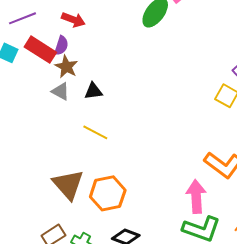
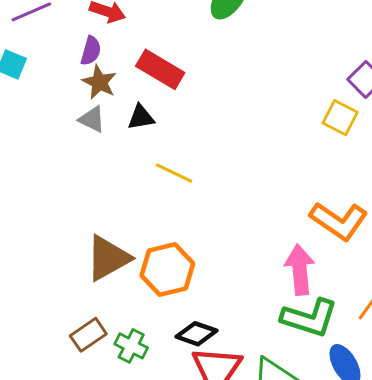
red rectangle: (40, 50) -> (160, 69), moved
yellow line: (95, 132) -> (174, 173), moved
brown triangle: (68, 185) -> (108, 258), turned 44

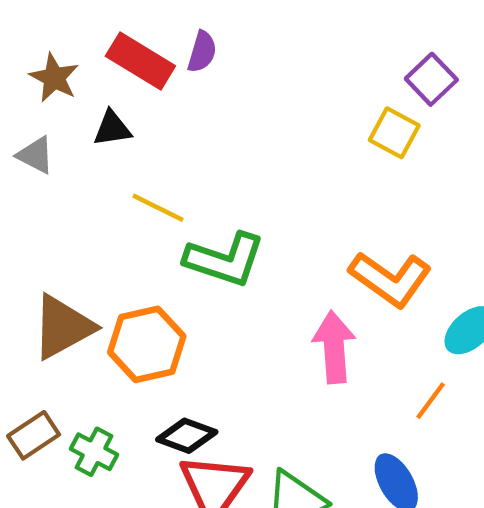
purple semicircle: (91, 51) -> (202, 52), moved
gray triangle: (92, 119) -> (35, 155), moved
green L-shape: (309, 318) -> (225, 260), moved

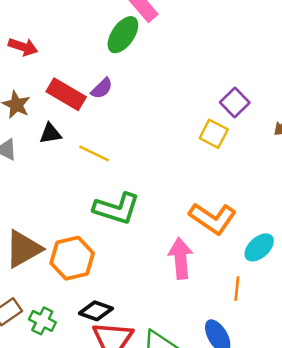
purple semicircle: (202, 52) -> (102, 88), turned 30
yellow line: (158, 208) -> (94, 154), moved
orange line: (431, 401) -> (237, 289), turned -30

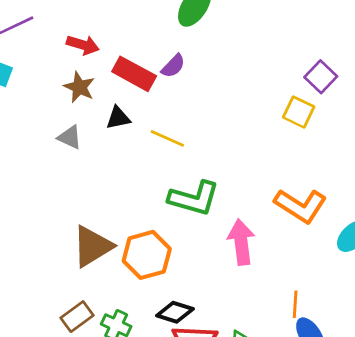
red arrow: (23, 47) -> (83, 45), moved
pink arrow: (181, 258) -> (241, 242), moved
orange line: (237, 289) -> (295, 304), moved

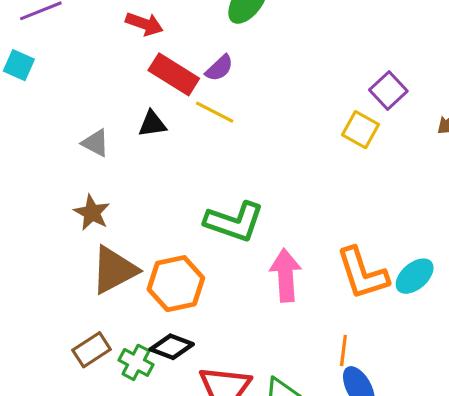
red arrow: (83, 45) -> (144, 24), moved
brown star: (79, 87) -> (92, 213), moved
yellow line: (167, 138) -> (215, 112), moved
orange L-shape: (301, 206) -> (362, 273), moved, turned 36
black diamond: (175, 312) -> (172, 347), moved

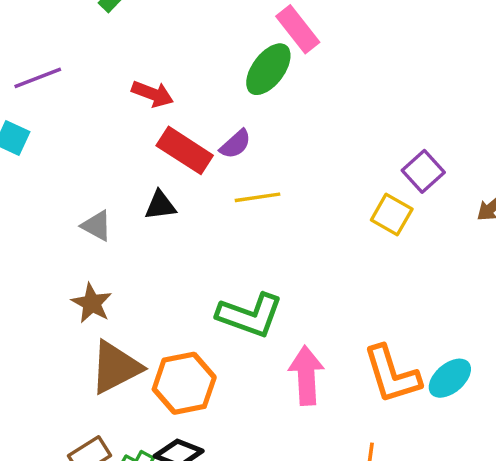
yellow line: (215, 112) -> (257, 197), moved, turned -36

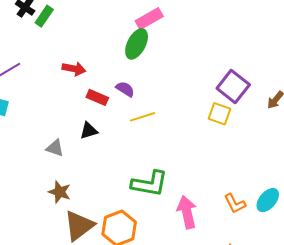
pink rectangle: (298, 29) -> (149, 19), turned -72
purple semicircle: (235, 144) -> (125, 89), turned -96
red rectangle: (185, 150) -> (97, 97), size x0.7
purple square: (423, 171) -> (233, 87), size x1.4
orange L-shape: (392, 374) -> (235, 204), size x0.6

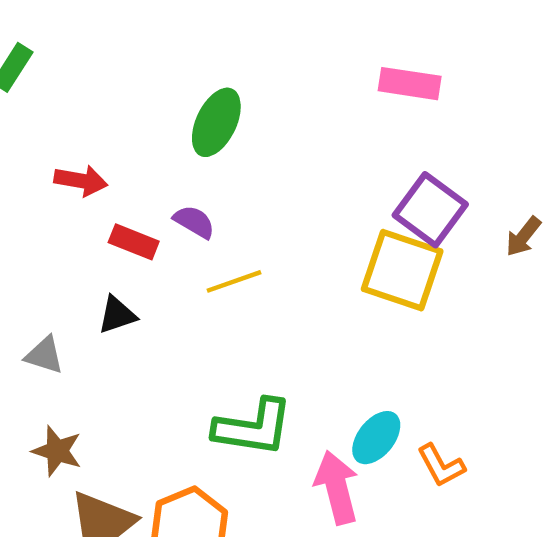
pink rectangle: (149, 19) -> (410, 84), moved, turned 40
yellow square: (220, 114) -> (402, 270), size x1.6
cyan ellipse: (268, 200) -> (376, 438), moved

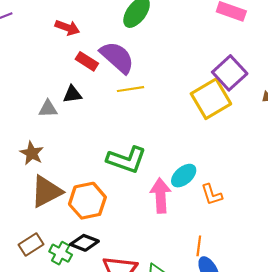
purple semicircle: (194, 222) -> (117, 57), size x1.8
yellow square: (402, 270) -> (211, 99), turned 30
gray triangle: (44, 355) -> (48, 109), moved, turned -30

